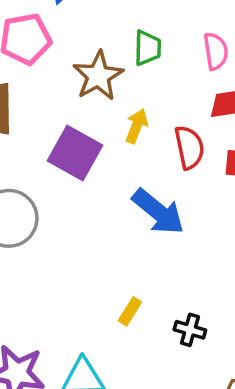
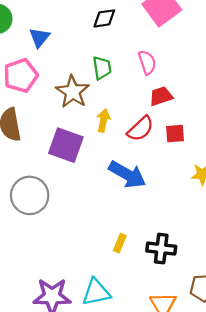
red semicircle: (189, 147) -> (141, 129), turned 68
black cross: (190, 330) -> (161, 249), size x1.4

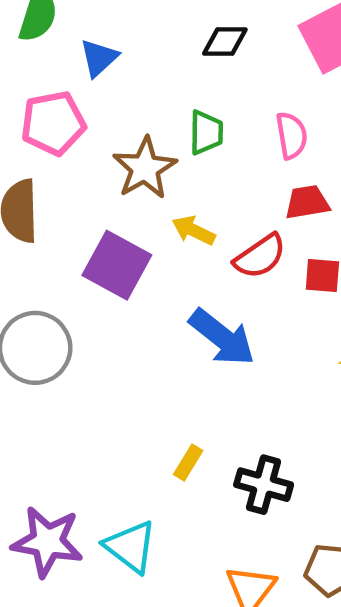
yellow arrow: (103, 120) -> (194, 230), turned -85
cyan triangle: (96, 292) -> (130, 547), turned 40

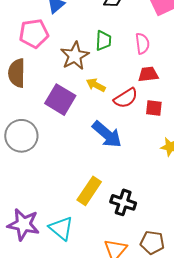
yellow rectangle: (188, 462) -> (89, 191), size x1.8

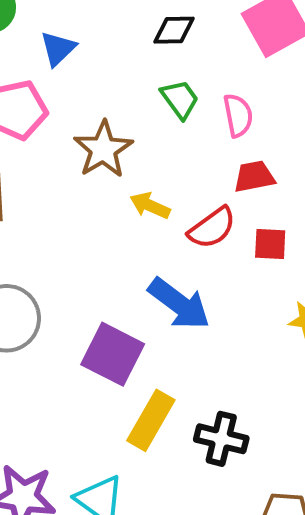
green trapezoid: (103, 41) -> (180, 99), moved, turned -35
purple square: (60, 100) -> (113, 354), moved

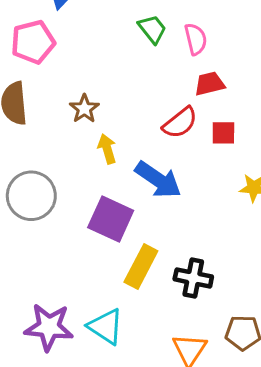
brown star: (103, 149) -> (84, 109), moved, size x0.7
yellow arrow: (150, 206) -> (107, 149), moved, turned 52

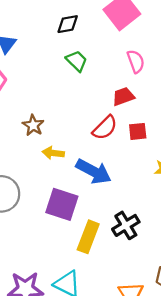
pink semicircle: (196, 39) -> (136, 61), moved
yellow arrow: (107, 149) -> (53, 153), turned -60
black cross: (193, 278) -> (126, 225), moved, turned -36

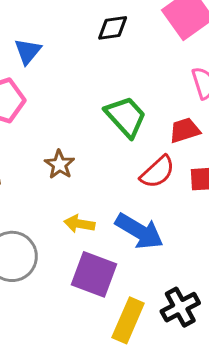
green trapezoid: (77, 61) -> (126, 117), moved, size x1.4
yellow arrow: (53, 153) -> (79, 224), moved

